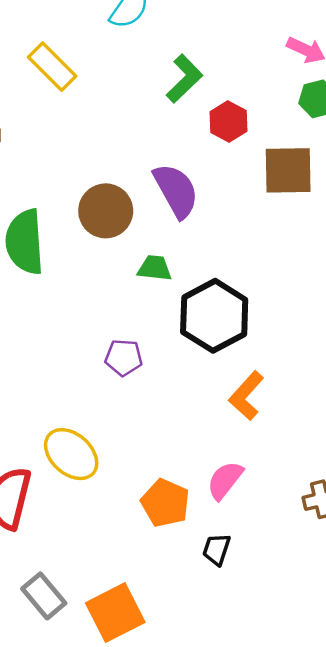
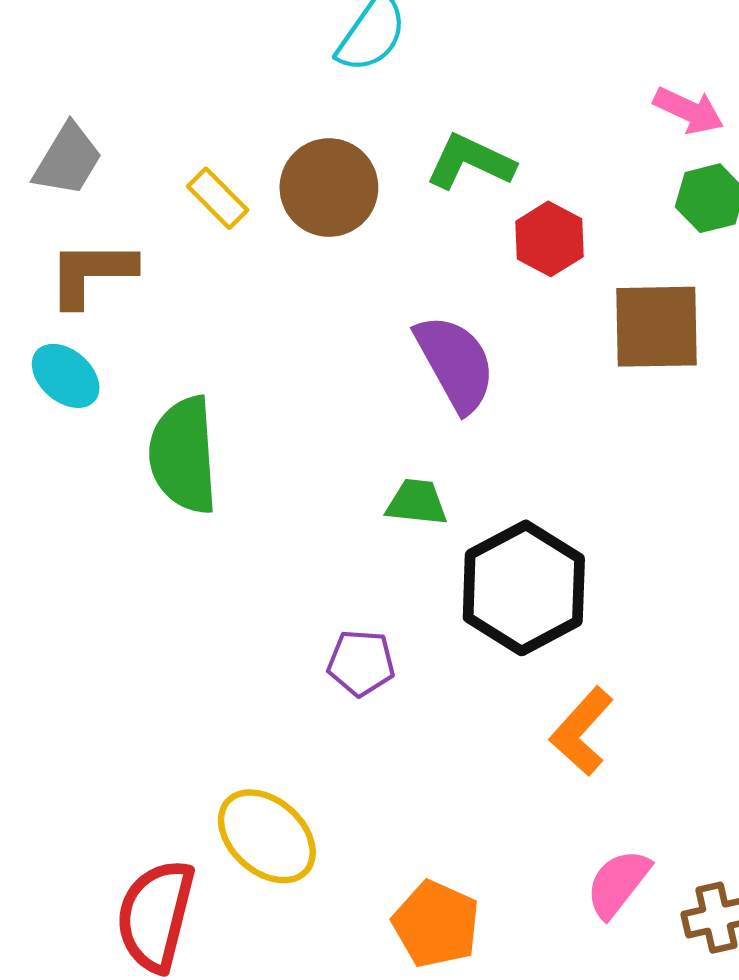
yellow rectangle: (52, 67) -> (218, 198), moved, size x0.7
green L-shape: (184, 79) -> (470, 162), turned -111
brown circle: (106, 211) -> (329, 188), moved
pink semicircle: (225, 480) -> (618, 883), moved

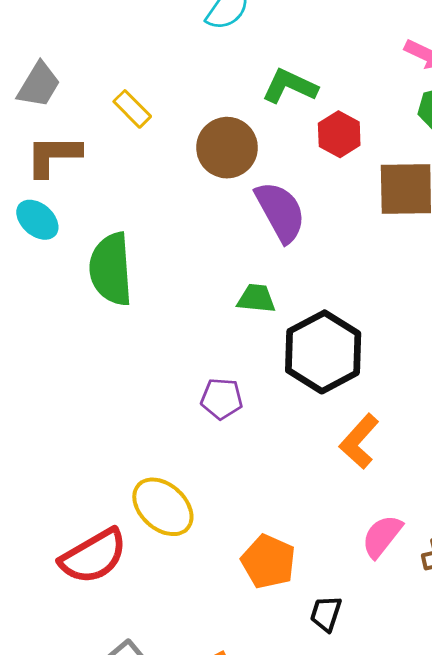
brown circle: (329, 188) -> (227, 148), moved
red semicircle: (156, 916) -> (93, 556), turned -134

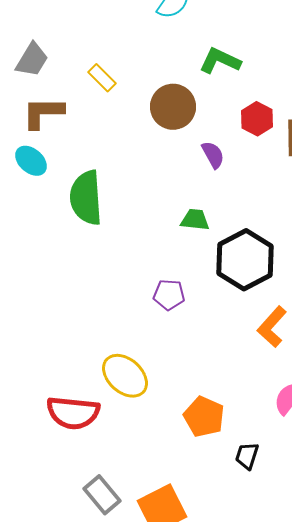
red hexagon: (339, 134) -> (257, 119), moved
purple semicircle: (280, 212) -> (213, 155), size x0.6
red semicircle: (93, 556) -> (73, 413), turned 36

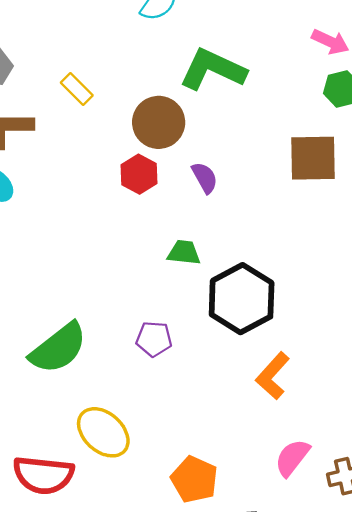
green L-shape: (220, 61) -> (213, 69), size x1.4
red hexagon: (257, 119) -> (139, 174), moved
green semicircle: (86, 198) -> (58, 348), moved, turned -124

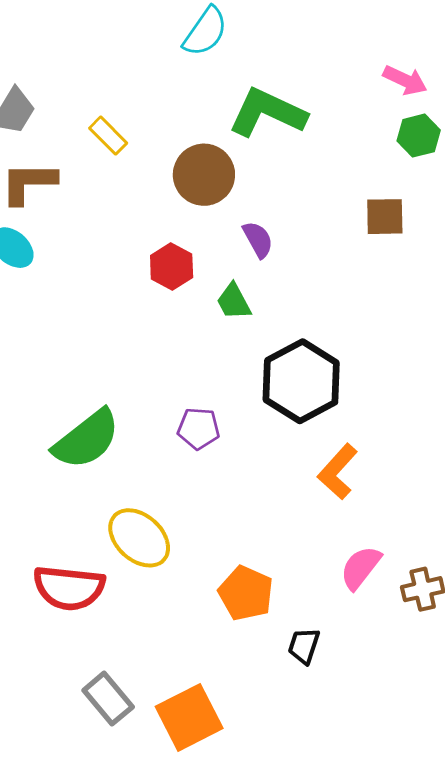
brown square: (313, 158) -> (385, 217), size x0.7
red hexagon: (139, 174) -> (172, 266), moved
green trapezoid: (184, 253) -> (234, 302), moved, turned -124

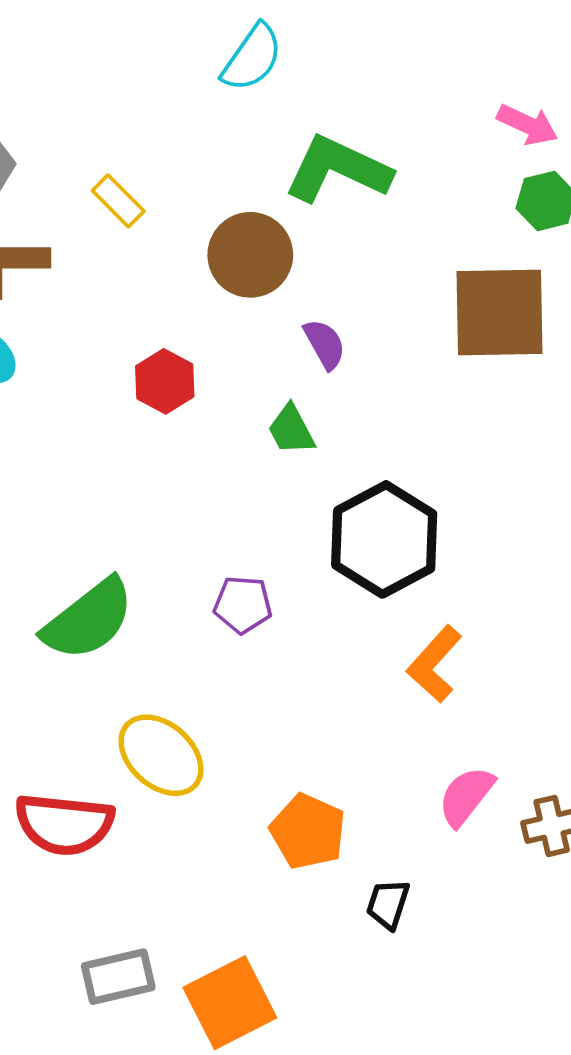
brown square: (385, 217) -> (500, 313), size x1.8
red hexagon: (172, 266) -> (165, 381), moved
gray rectangle: (108, 699) -> (118, 977), turned -63

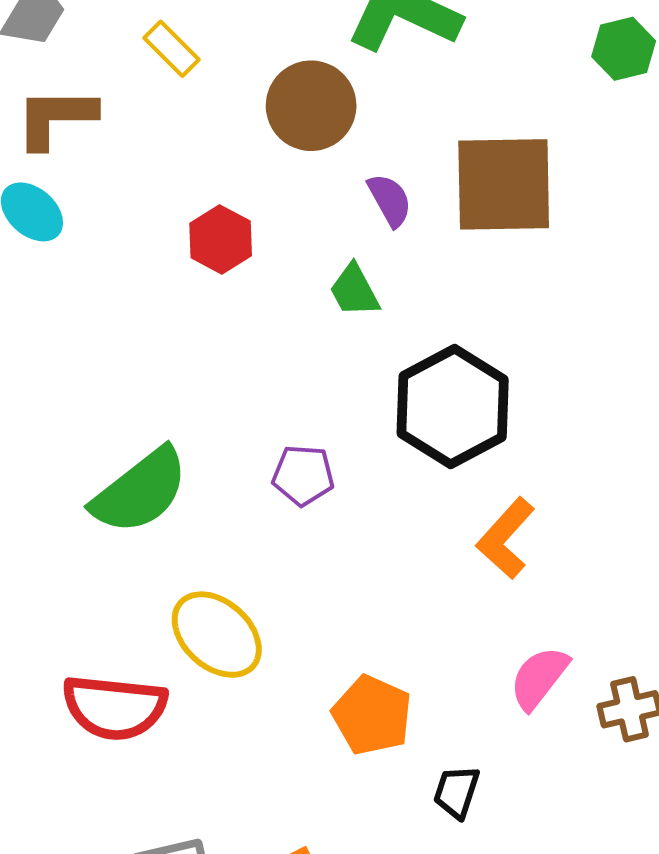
brown square: (500, 313) -> (504, 184), moved

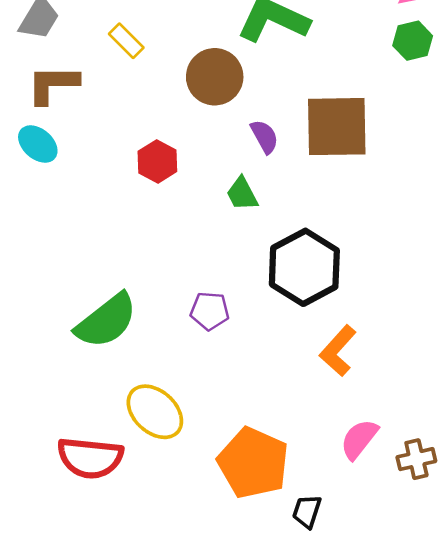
orange pentagon: (372, 715) -> (253, 463), size x1.4

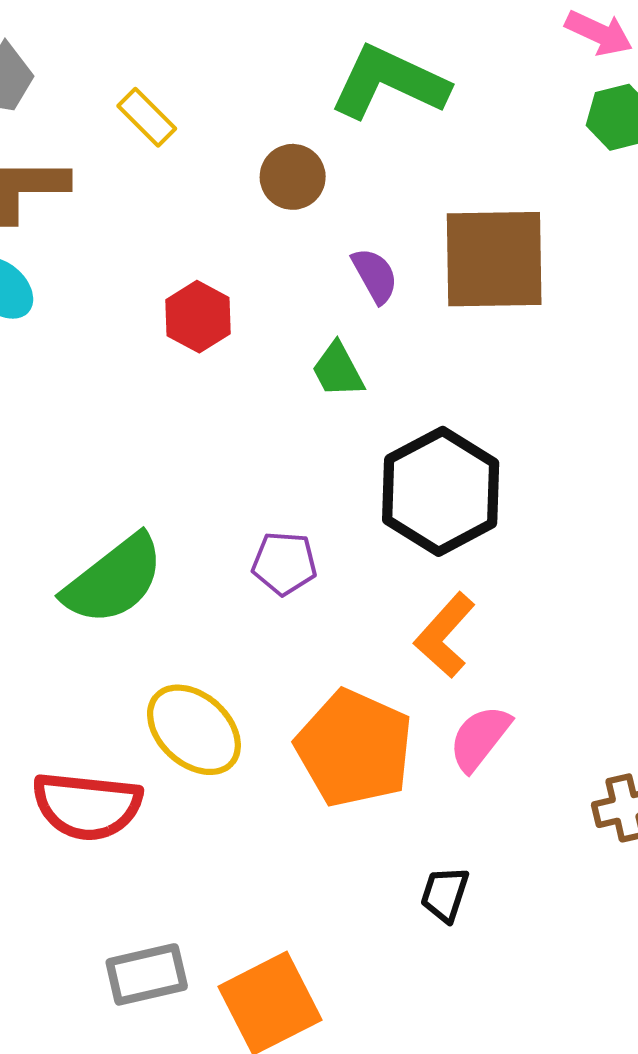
brown circle: (215, 77) -> (293, 177), size x0.7
orange L-shape: (338, 351) -> (445, 635), moved
pink semicircle: (359, 439) -> (480, 738), moved
orange pentagon: (253, 463) -> (354, 748), moved

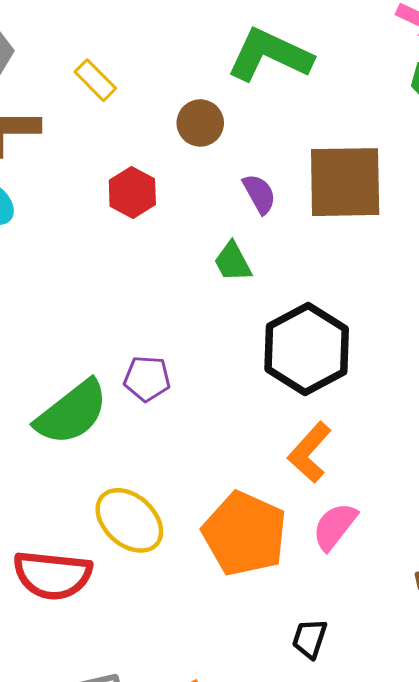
red hexagon: (198, 317) -> (132, 192), moved
purple pentagon: (284, 563) -> (147, 379), moved

